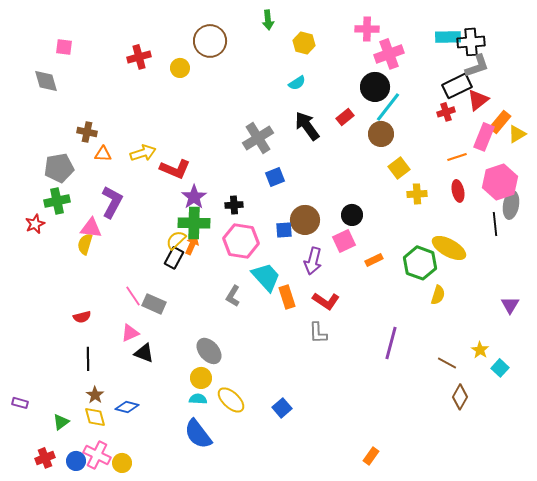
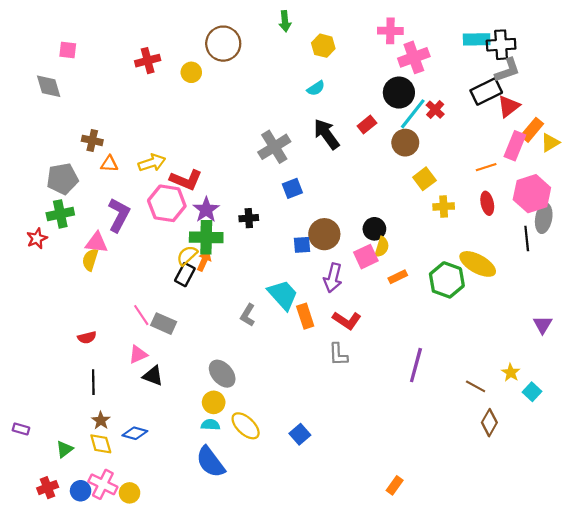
red cross: (446, 112) -> (435, 110), moved, turned -30
pink hexagon: (241, 241) -> (167, 203), moved
yellow semicircle: (438, 295) -> (382, 247), moved

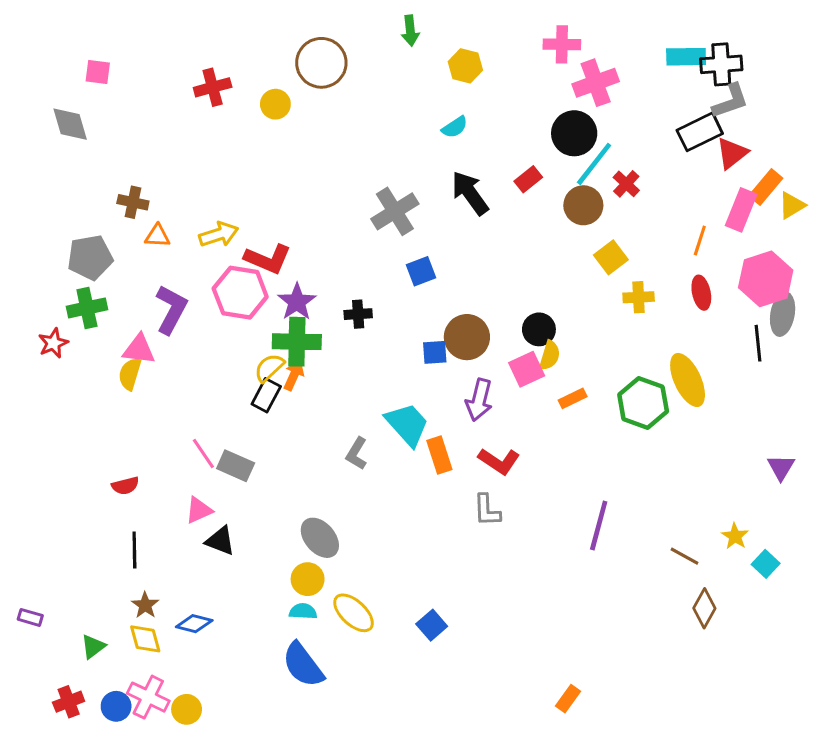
red cross: (435, 110) -> (626, 184), moved
orange line: (486, 167) -> (700, 241), turned -54
yellow ellipse: (478, 264) -> (688, 380), turned 36

